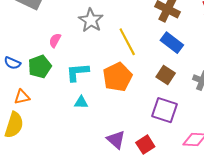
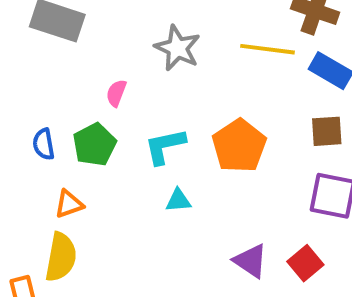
yellow line: (127, 42) -> (267, 49), moved, turned -48
blue semicircle: (12, 63) -> (44, 144), turned 63
brown square: (166, 75) -> (327, 131), turned -30

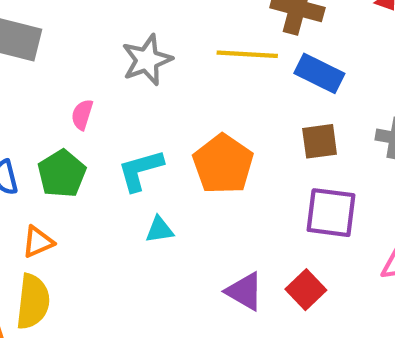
gray star: (177, 48) -> (147, 60), turned 30

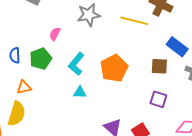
blue rectangle: (319, 73) -> (177, 47), moved
cyan L-shape: (140, 170) -> (76, 64), turned -45
purple square: (331, 213) -> (158, 99), size x0.7

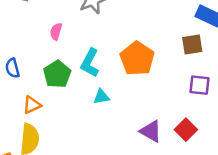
green pentagon: (41, 59) -> (57, 74), moved

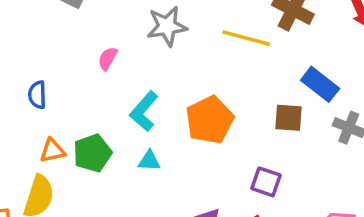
green pentagon: (57, 74) -> (92, 153), moved
purple square: (199, 85) -> (266, 182), moved

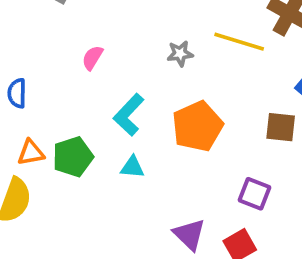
gray star: (167, 26) -> (180, 54), moved, size x0.6

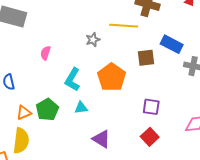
brown square: (281, 127) -> (146, 58), moved
purple triangle: (189, 234) -> (101, 139), moved

